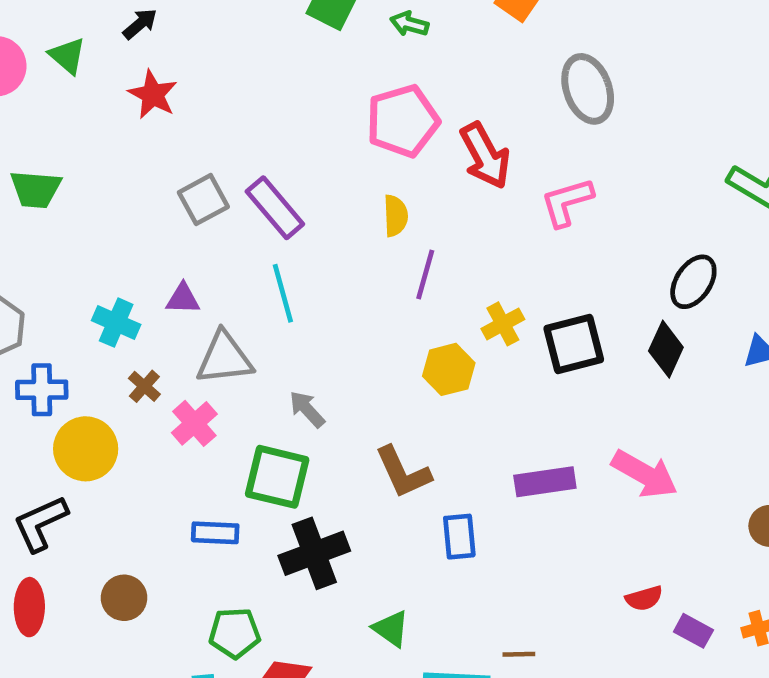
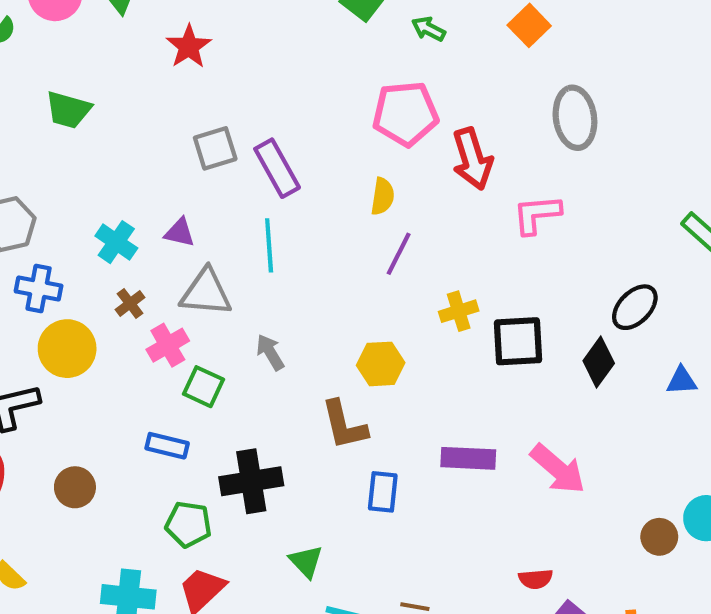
yellow hexagon: (449, 369) -> (381, 364), moved
green square: (277, 477) -> (203, 387), moved, size x0.7
green pentagon: (235, 633) -> (188, 524), moved

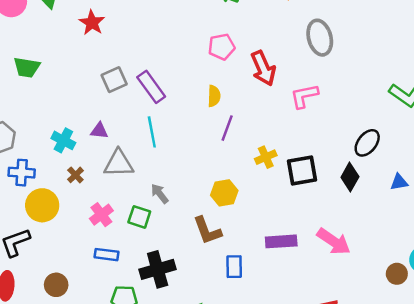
pink pentagon: (405, 114) -> (222, 47), size x0.7
pink cross: (168, 345) -> (101, 215), moved
green square: (203, 387) -> (139, 217), moved

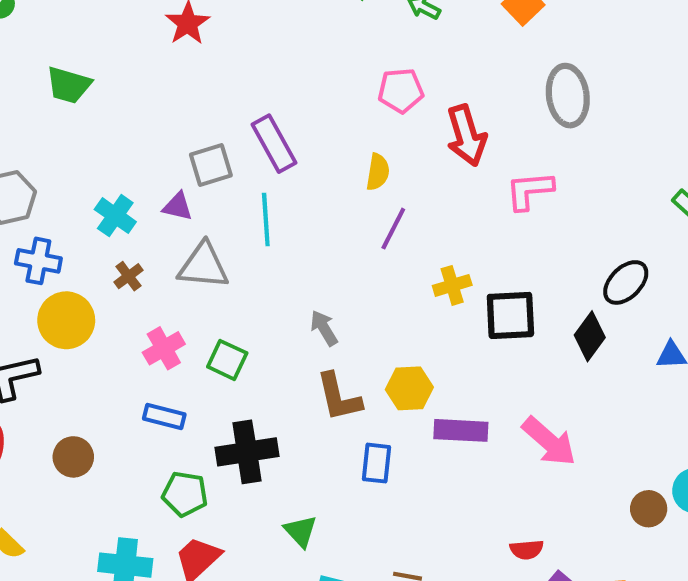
gray square: (114, 80) -> (211, 165), moved
yellow hexagon: (224, 193) -> (409, 388), moved
gray arrow: (160, 194) -> (324, 328), moved

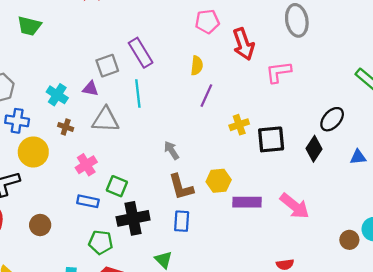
brown cross: (128, 276) -> (66, 127), turned -32
green square: (227, 360) -> (117, 186), moved
blue rectangle: (376, 463) -> (182, 221), moved

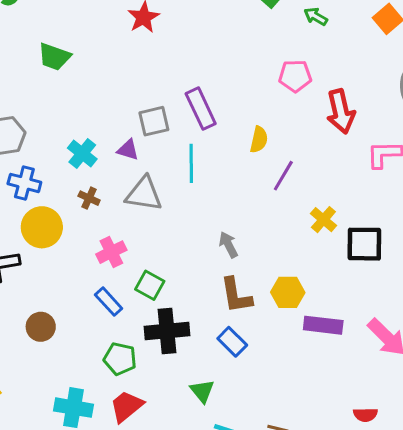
yellow semicircle: (197, 66) -> (259, 140), moved
yellow cross: (239, 125) -> (323, 220), turned -36
blue rectangle: (88, 201) -> (109, 302), turned 30
blue rectangle: (182, 221) -> (232, 342), turned -55

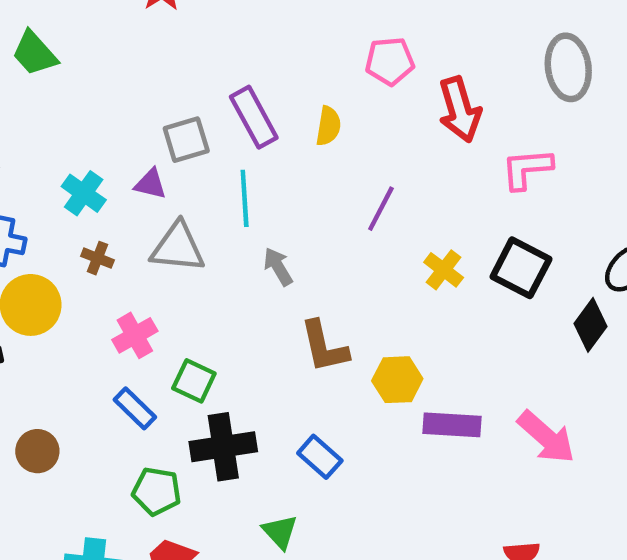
green trapezoid: (54, 57) -> (35, 53), turned 32
yellow semicircle: (259, 140) -> (328, 126), moved
black square: (364, 244) -> (521, 268), moved, turned 30
gray arrow: (228, 245) -> (278, 267), moved
brown L-shape: (236, 295) -> (324, 347), moved

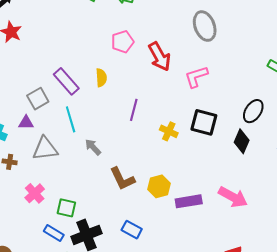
blue rectangle: (135, 408) -> (54, 233), moved

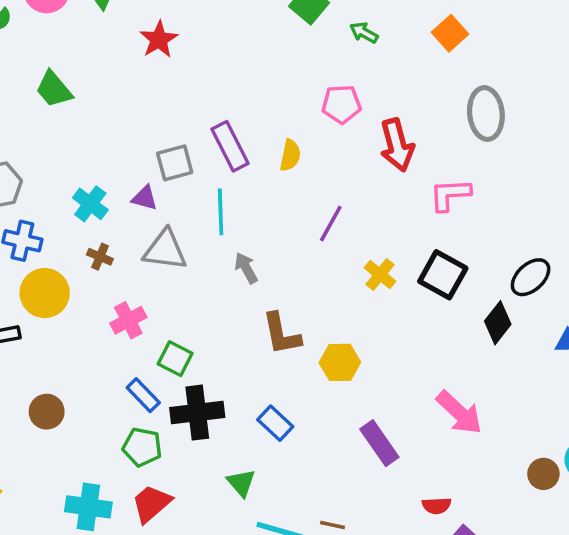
purple rectangle: (189, 201) -> (379, 443), moved, turned 50

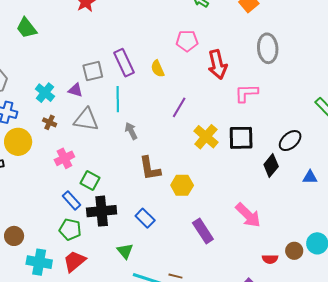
yellow semicircle: (290, 155) -> (158, 69), turned 144
yellow cross: (380, 275) -> (206, 137), size x1.4
black square: (443, 275) -> (241, 138), turned -32
brown circle: (47, 412) -> (14, 236), moved
red semicircle: (437, 506) -> (270, 259), moved

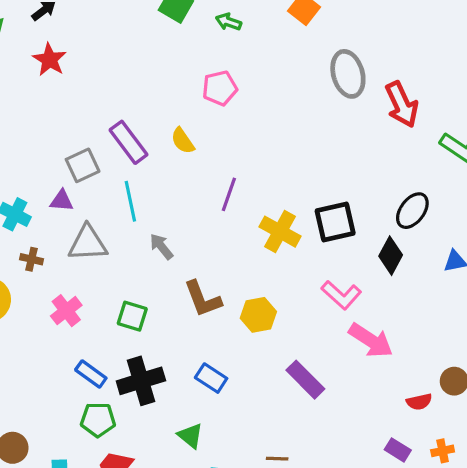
red arrow: (217, 65) -> (402, 104), moved
pink L-shape: (246, 93) -> (341, 295), moved, turned -125
green square: (90, 180) -> (132, 316), moved

